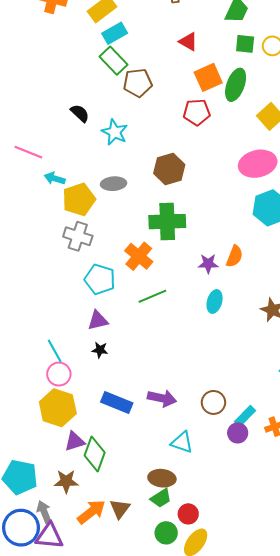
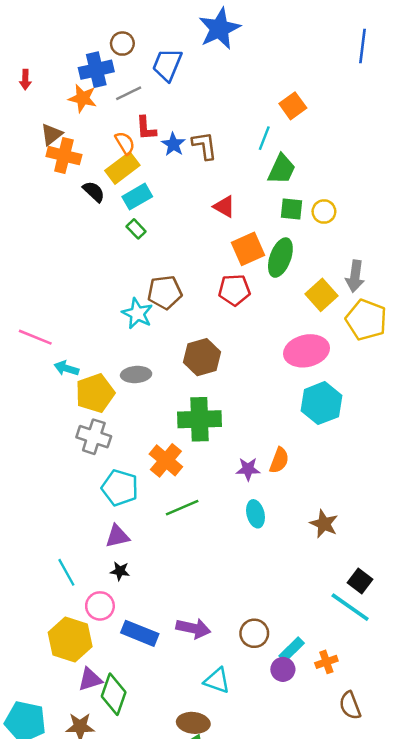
green rectangle: (114, 61) -> (136, 229), size x0.6
brown pentagon: (138, 83) -> (165, 292), moved
black semicircle: (80, 113) -> (94, 192), moved
cyan ellipse: (215, 301) -> (256, 514), turned -30
pink circle: (59, 374) -> (100, 606), moved

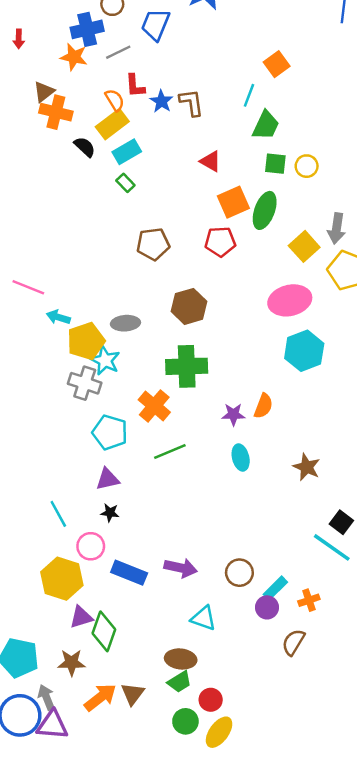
cyan star: (137, 314) -> (105, 360), moved
brown semicircle: (350, 705) -> (293, 642), moved, turned 52

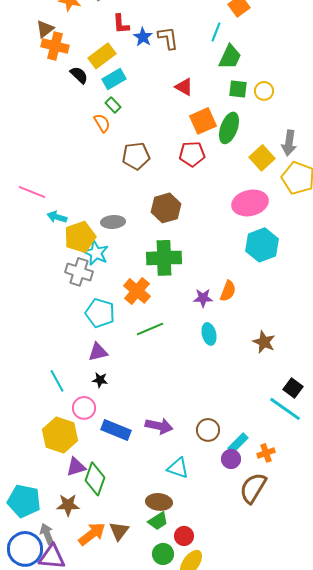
orange semicircle: (115, 100) -> (102, 123), moved
brown semicircle: (293, 642) -> (253, 488), size x1.4

